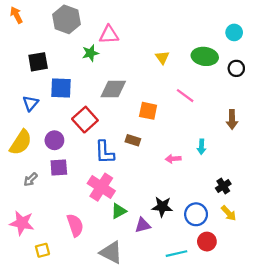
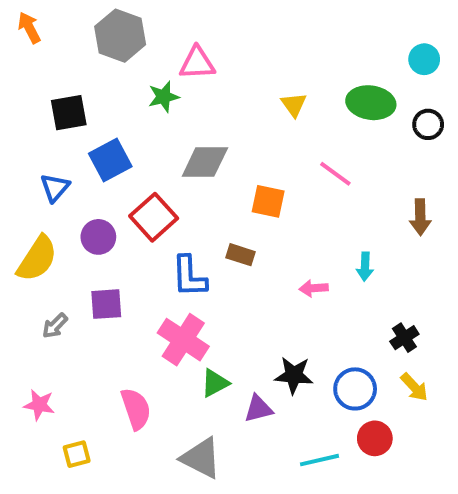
blue square: (61, 88) -> (110, 160), turned -30
purple circle: (54, 140) -> (98, 237), moved
pink star: (22, 223) -> (39, 405), size x0.7

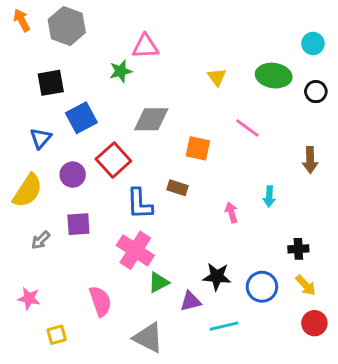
gray hexagon: (120, 36) -> (67, 26), moved
pink arrow: (314, 288) -> (231, 212), turned 78
black cross: (404, 338) -> (298, 249), turned 30
red circle: (375, 438) -> (314, 323), moved
cyan line: (320, 460) -> (224, 326), moved

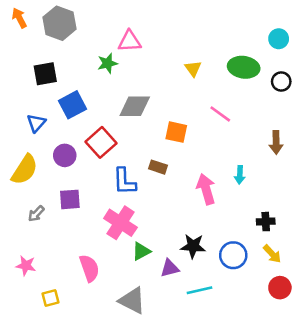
pink arrow: (231, 212) -> (206, 189), size x1.6

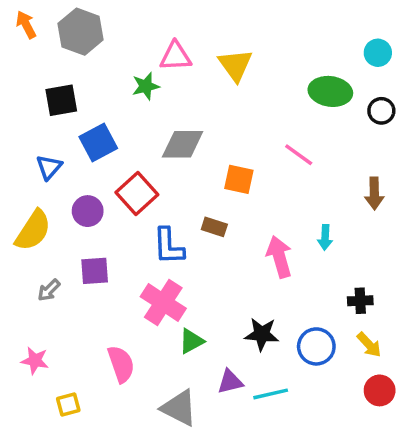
yellow triangle: (193, 69) -> (235, 65), moved, size x1.5
purple triangle: (170, 268) -> (230, 382), moved

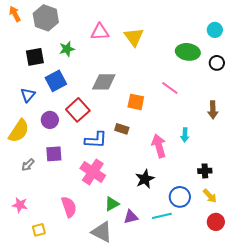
green star: (146, 86) -> (67, 49), moved
blue L-shape: (169, 246) -> (96, 140), turned -85
black star: (262, 334) -> (145, 179), moved, turned -30
green triangle: (191, 341) -> (112, 204), moved
cyan line: (271, 394) -> (162, 216), moved

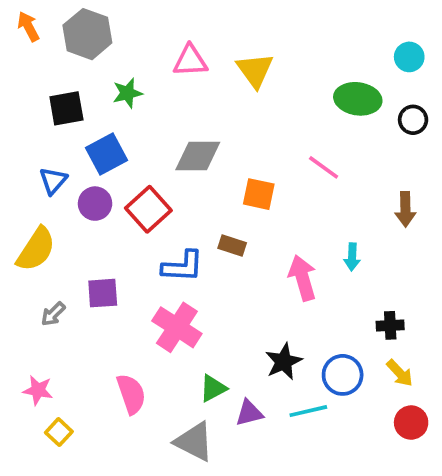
purple circle: (50, 120) -> (95, 204), moved
black star: (145, 179) -> (284, 362), moved
yellow square: (39, 230) -> (59, 432), moved, turned -32

